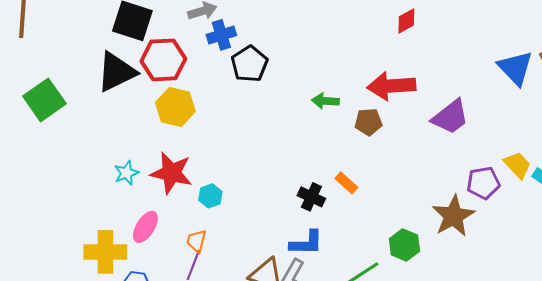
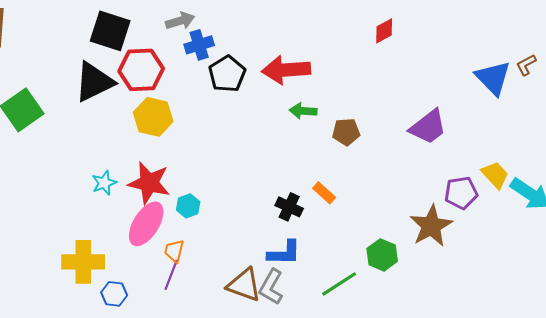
red arrow: (391, 86) -> (286, 70), moved
pink ellipse: (145, 227) -> (146, 224), moved, size x1.4

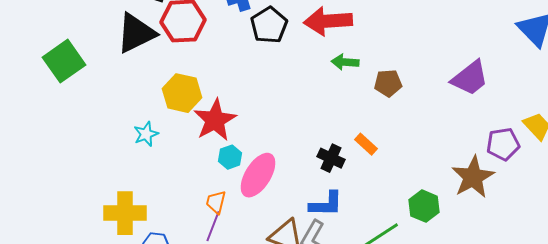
yellow hexagon: (153, 117) -> (182, 93), moved
red star: (149, 183) -> (215, 120), moved, turned 30
pink ellipse: (146, 224) -> (258, 175), moved

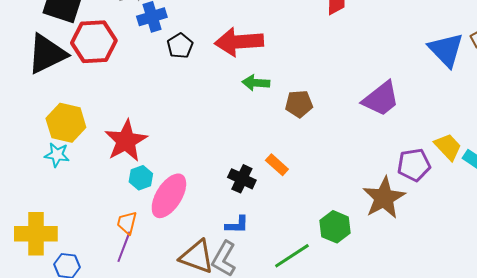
black pentagon: (269, 25) -> (180, 46), size x0.7
yellow hexagon: (182, 93) -> (66, 123), moved
cyan star: (146, 134) -> (57, 155), turned 30
blue L-shape: (326, 204) -> (237, 225), size x0.7

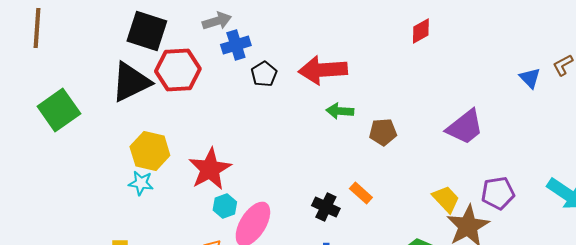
blue triangle: (446, 50) -> (530, 78), size x0.6
yellow trapezoid: (448, 147) -> (446, 199), moved

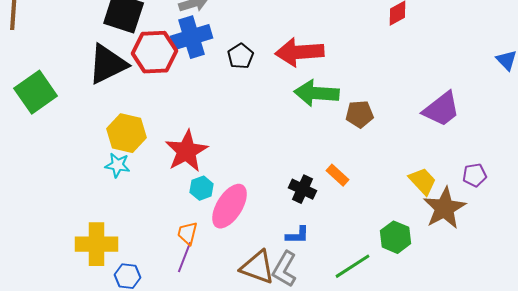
blue cross: (236, 45) -> (192, 37), moved, size x1.4
green arrow: (340, 111) -> (317, 93), size x1.6
purple pentagon: (498, 193) -> (475, 175), size x0.7

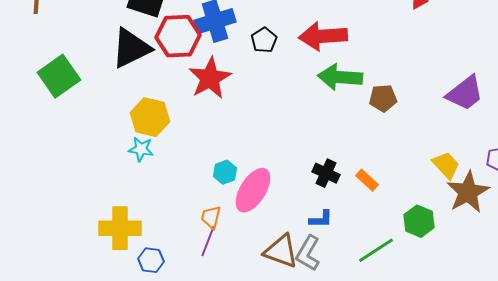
red star: (187, 151) -> (210, 78), moved
orange rectangle: (338, 175) -> (367, 180), moved

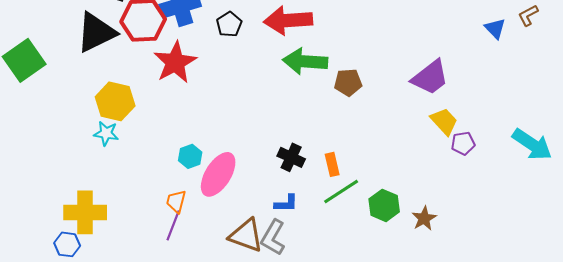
yellow trapezoid: (446, 165) -> (444, 121), moved
orange rectangle: (367, 180) -> (332, 164), turned 35
brown star: (468, 192) -> (424, 218), moved, size x0.6
green line: (376, 250) -> (341, 191), moved
blue hexagon: (151, 260) -> (67, 244), moved

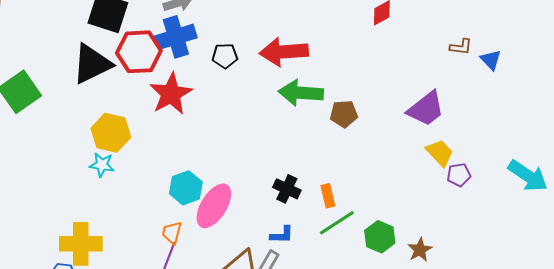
brown L-shape: (528, 15) -> (461, 47), moved, turned -145
black pentagon: (229, 24) -> (225, 56), turned 30
cyan hexagon: (190, 156) -> (186, 188), size x1.4

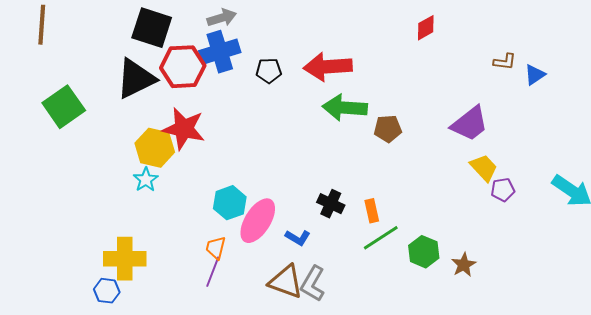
blue triangle: (491, 60) -> (535, 75), turned 40
red star: (171, 94) -> (184, 129), moved, turned -30
cyan star: (102, 165) -> (146, 180), turned 30
blue L-shape: (282, 235) -> (298, 238), moved, turned 30

